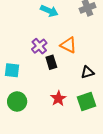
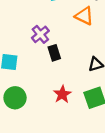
orange triangle: (68, 45) -> (84, 16), moved

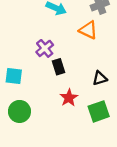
red star: (62, 94) -> (69, 98), moved

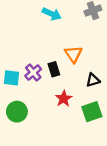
orange triangle: (88, 30) -> (73, 54), moved, turned 30
purple cross: (45, 48) -> (33, 73), moved

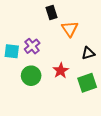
black rectangle: (54, 69) -> (51, 13), moved
green circle: (17, 112) -> (31, 76), moved

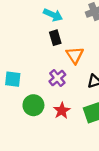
purple cross: (32, 46) -> (57, 78), moved
red star: (61, 71) -> (62, 111), moved

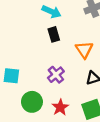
orange triangle: (75, 55) -> (84, 50), moved

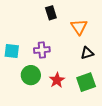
purple cross: (56, 75) -> (42, 50), moved, turned 35

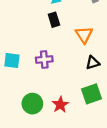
green circle: (31, 75) -> (32, 104), moved
red star: (57, 80) -> (60, 105), moved

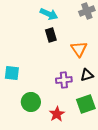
purple cross: (44, 59) -> (64, 80), moved
green circle: (32, 104) -> (31, 102), moved

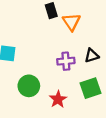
orange triangle: (79, 49) -> (71, 22), moved

